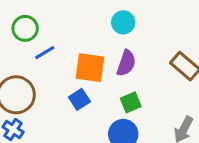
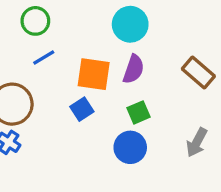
cyan circle: (123, 22) -> (130, 24), size x1.4
green circle: (25, 28) -> (35, 21), moved

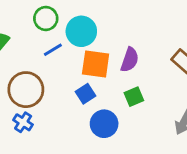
cyan circle: (130, 24) -> (81, 31), moved
blue circle: (130, 147) -> (104, 124), moved

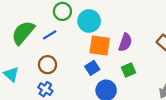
blue line: (53, 50) -> (50, 35), moved
brown circle: (26, 90) -> (48, 65), size x0.7

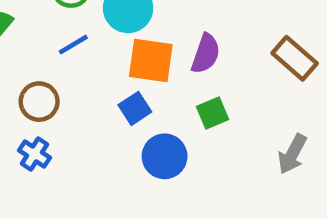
blue line: (50, 35) -> (73, 45), moved

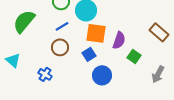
purple semicircle: (206, 54) -> (119, 40), moved
brown circle: (39, 102) -> (60, 47), moved
green square: (212, 113) -> (134, 56), moved, turned -32

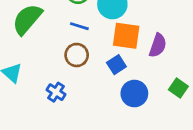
blue line: (62, 26) -> (79, 26), turned 48
green square: (134, 56) -> (178, 88), moved

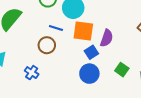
blue line: (79, 26) -> (56, 28), moved
blue square: (116, 65) -> (91, 52), moved

